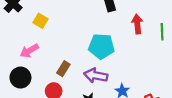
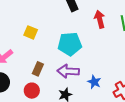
yellow square: (40, 21) -> (31, 32), moved

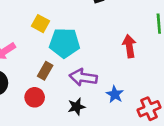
red arrow: (100, 19) -> (129, 46), moved
cyan pentagon: (70, 44) -> (64, 43), moved

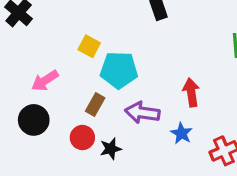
red arrow: (129, 46) -> (191, 92), moved
black star: (77, 107) -> (111, 149), moved

